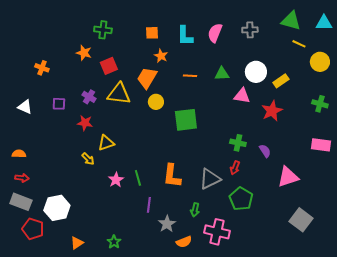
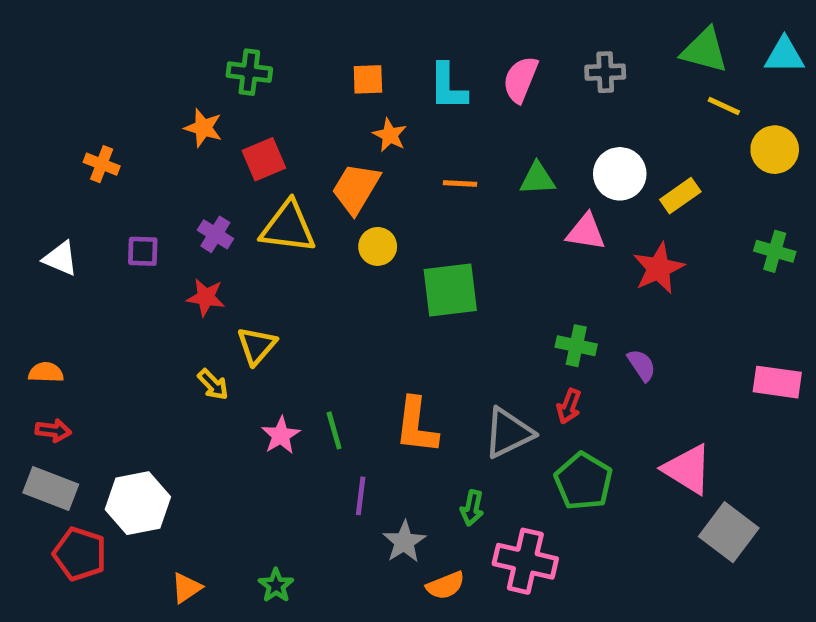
yellow triangle: (106, 143) -> (257, 346), turned -30
pink rectangle: (321, 145) -> (777, 382), moved
pink triangle: (288, 177) -> (688, 469), moved, turned 50

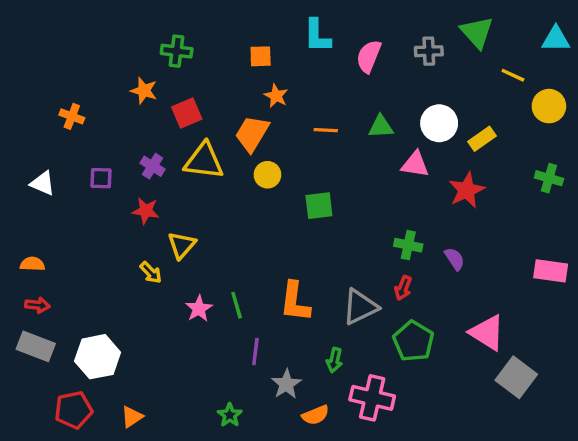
green triangle: (705, 50) -> (477, 32), moved, turned 33
cyan L-shape: (448, 87) -> (317, 36), moved
green square: (450, 290) -> (319, 206), size x0.7
red pentagon: (80, 554) -> (74, 410), moved, turned -30
green star: (276, 585) -> (230, 415), moved

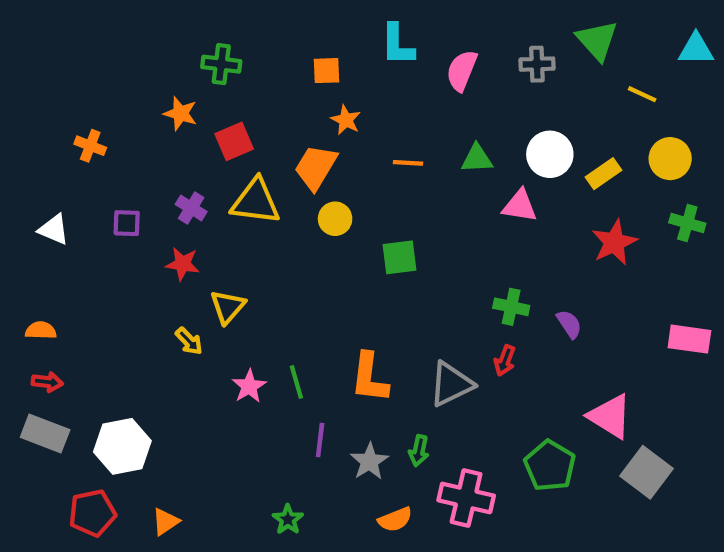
yellow circle: (549, 106) -> (670, 159), moved
red star: (467, 190) -> (614, 242), moved
green pentagon: (413, 341) -> (550, 466), moved
gray star: (286, 384) -> (369, 461), moved

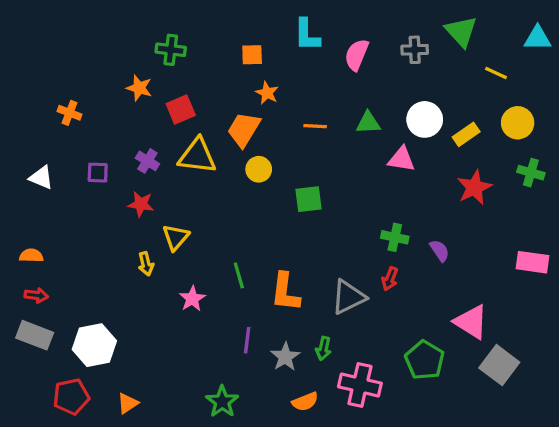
yellow arrow: (189, 341) -> (146, 264), turned 30
green line: (296, 382) -> (239, 275), moved
green star: (288, 519) -> (222, 402), size x1.4

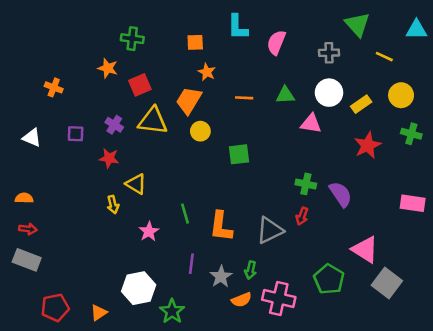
gray cross: (415, 50) -> (329, 53), moved
yellow triangle: (176, 237) -> (136, 184), turned -40
purple semicircle: (440, 251) -> (341, 194), size x1.5
white hexagon: (94, 345) -> (139, 288), moved
orange semicircle: (305, 402) -> (242, 300), moved

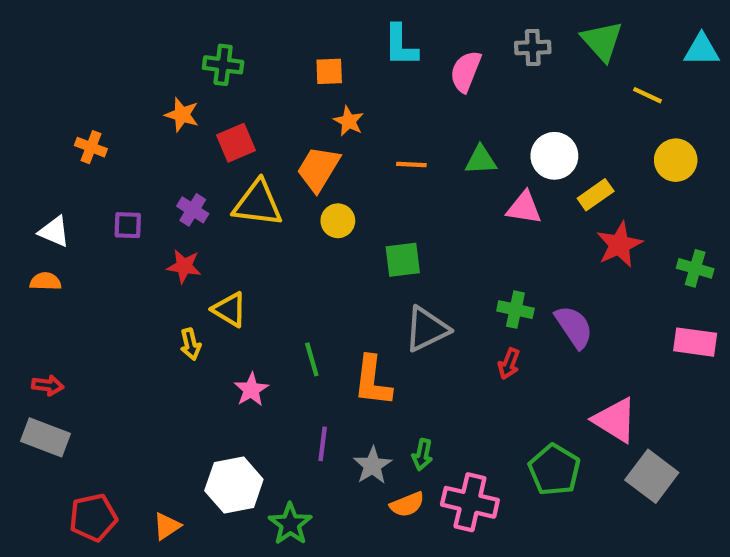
gray cross: (329, 53) -> (533, 48), moved
yellow rectangle: (361, 104) -> (596, 195), moved
green cross: (411, 134) -> (695, 268), moved
orange semicircle: (24, 198) -> (45, 281), moved
gray triangle: (270, 230) -> (427, 329), moved

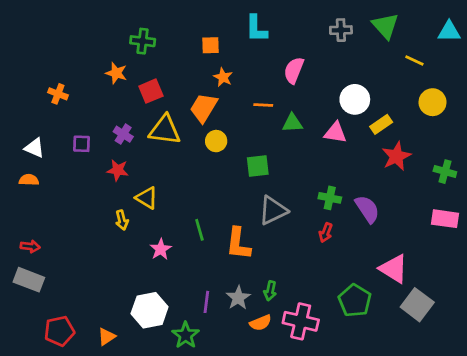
pink semicircle: (466, 71) -> (294, 70), moved
green triangle: (481, 160) -> (292, 123), moved
purple line: (323, 444) -> (206, 302), moved

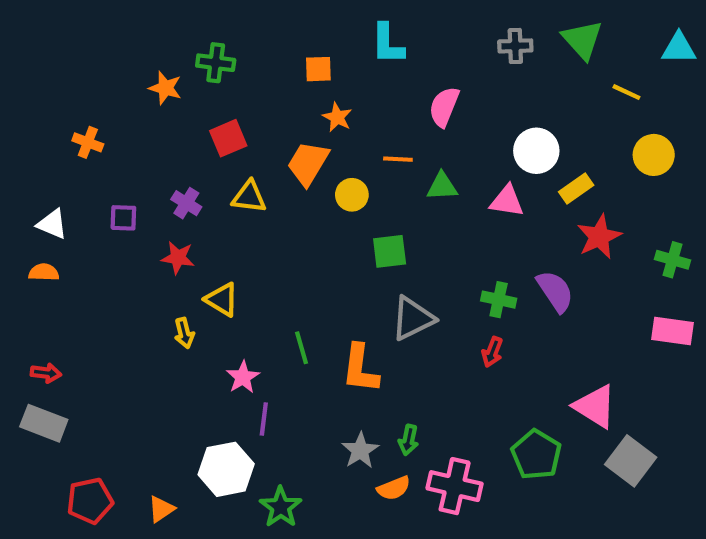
orange star: (116, 73) -> (165, 88), moved
yellow triangle: (165, 130) -> (249, 197), size x0.7
yellow circle: (216, 141) -> (352, 195), moved
purple semicircle: (367, 209) -> (555, 291), moved
purple line: (206, 302) -> (264, 419), moved

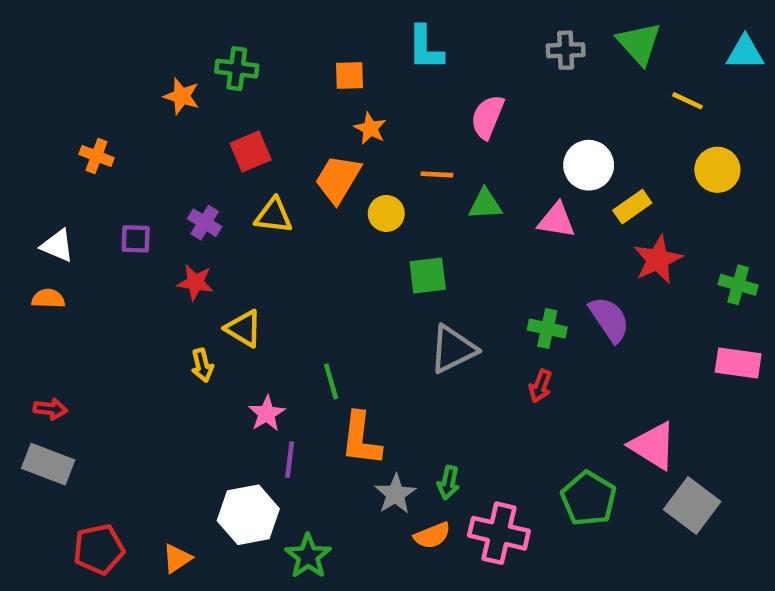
orange L-shape: (360, 369) -> (361, 439), moved

